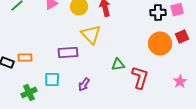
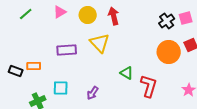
black cross: (158, 12) -> (167, 21), turned -35
purple rectangle: (68, 52) -> (67, 50), moved
green triangle: (118, 64) -> (127, 73), turned 40

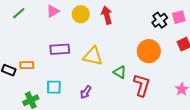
yellow triangle: (100, 43) -> (93, 56), moved, turned -35
orange circle: (169, 52) -> (149, 51), moved

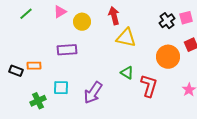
yellow circle: (81, 14) -> (82, 22), moved
orange circle: (149, 51) -> (168, 57), moved
yellow triangle: (93, 56) -> (126, 38), moved
purple arrow: (86, 92) -> (93, 93), size x1.6

